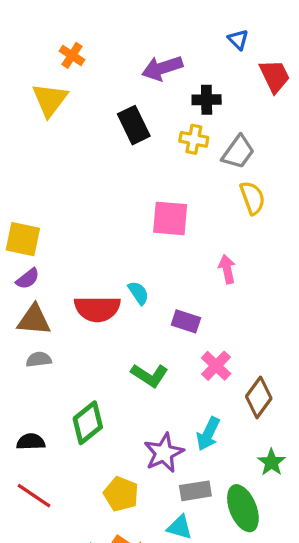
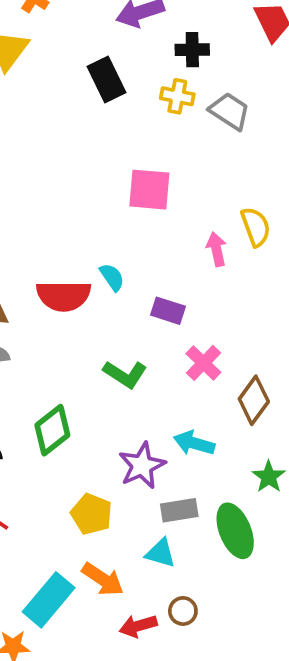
gray trapezoid: (238, 152) -> (230, 111), turned -93
yellow semicircle: (252, 198) -> (256, 227), moved
cyan arrow: (208, 434) -> (194, 443), turned 80

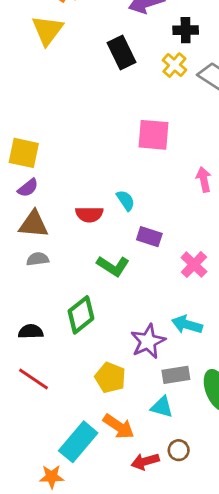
yellow cross: (177, 96) -> (174, 65), turned 30
red semicircle: (64, 296) -> (89, 214), size x0.7
purple rectangle: (168, 311) -> (149, 237), moved
green L-shape: (125, 374) -> (113, 266), moved

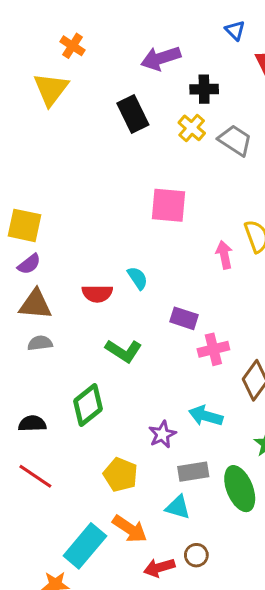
purple rectangle: (149, 237) -> (184, 318), moved
pink cross: (194, 265) -> (213, 349), turned 32
purple star: (148, 341) -> (162, 434), size x0.7

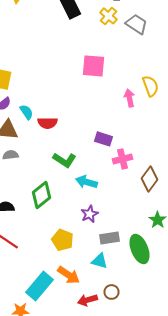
cyan semicircle: (138, 278) -> (26, 112), moved
cyan arrow: (206, 416) -> (86, 182), moved

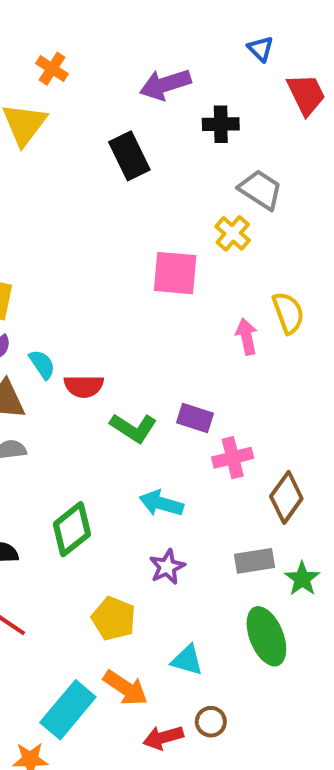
yellow cross: (108, 16) -> (233, 233), moved
green L-shape: (64, 160) -> (133, 428), moved
gray rectangle: (110, 238) -> (255, 561), moved

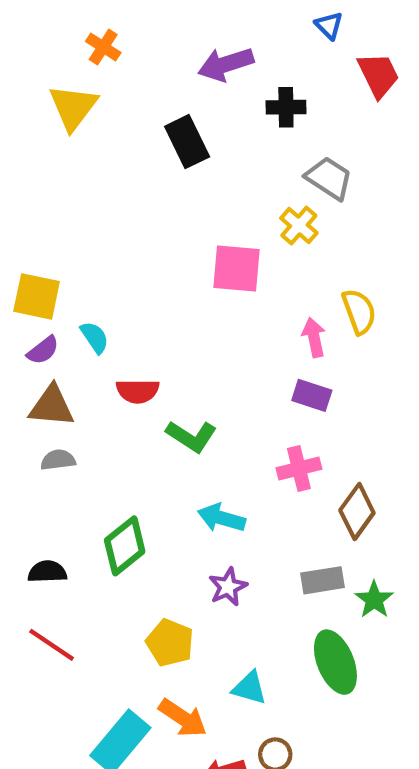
cyan semicircle: (42, 364) -> (95, 337), moved
purple rectangle: (195, 418) -> (312, 395), moved

